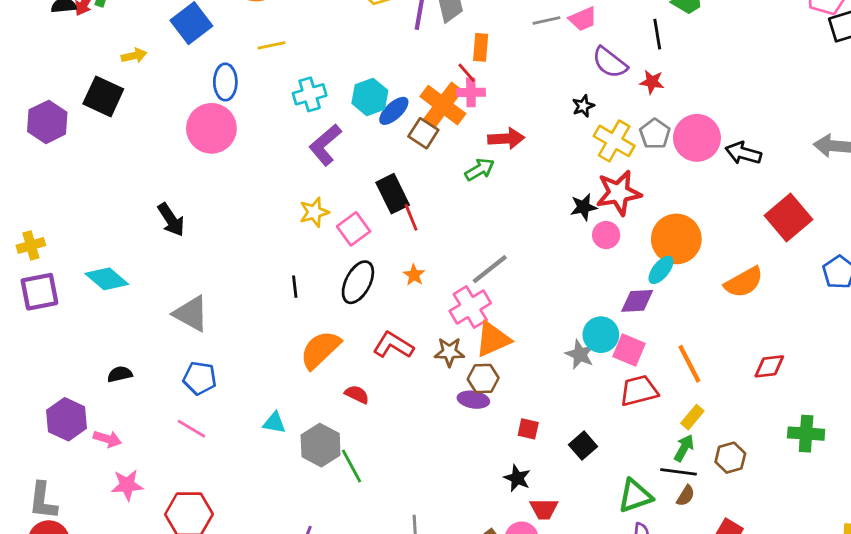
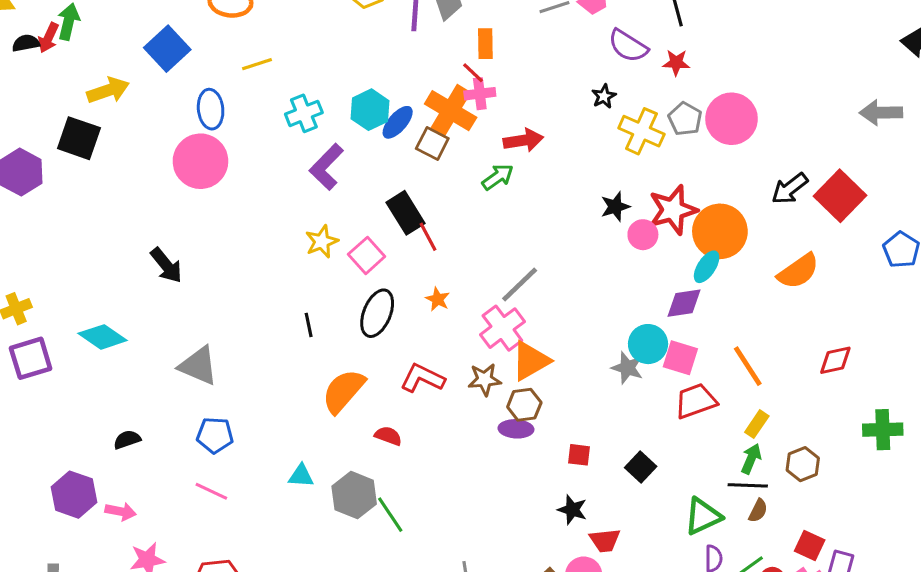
yellow arrow: (134, 56) -> (108, 90), size x1.5
black arrow: (743, 153) -> (790, 189), moved, turned -48
red star: (619, 193) -> (673, 210), moved

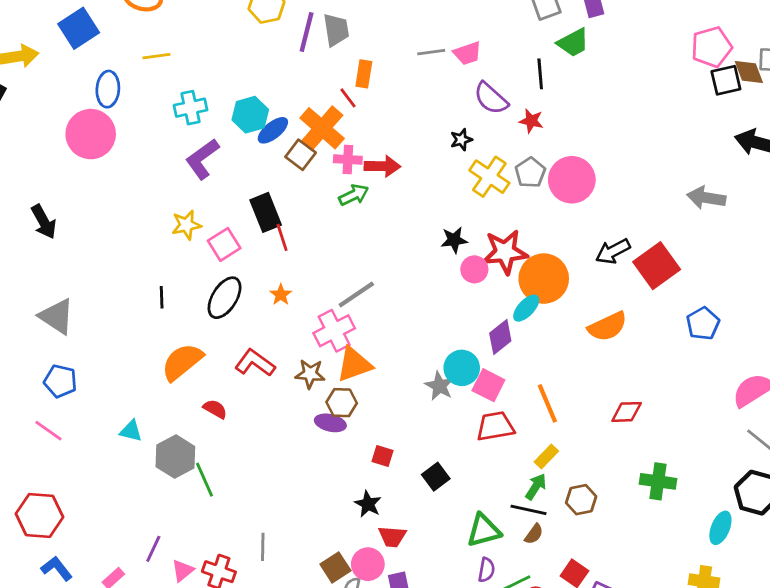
pink cross: (480, 94) -> (348, 160), moved
purple diamond: (684, 303) -> (500, 337), turned -40

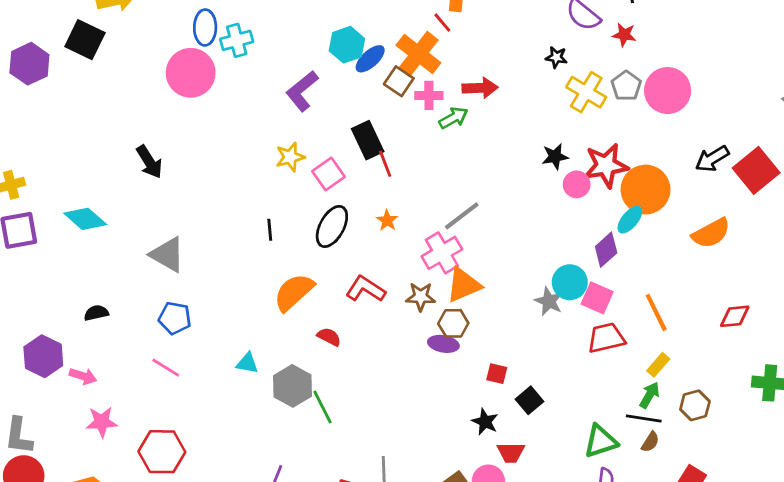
cyan cross: (191, 108) -> (237, 40), moved
black star: (461, 140) -> (556, 57), turned 30
pink cross: (348, 160) -> (429, 95), moved
black square: (436, 477) -> (529, 400), moved

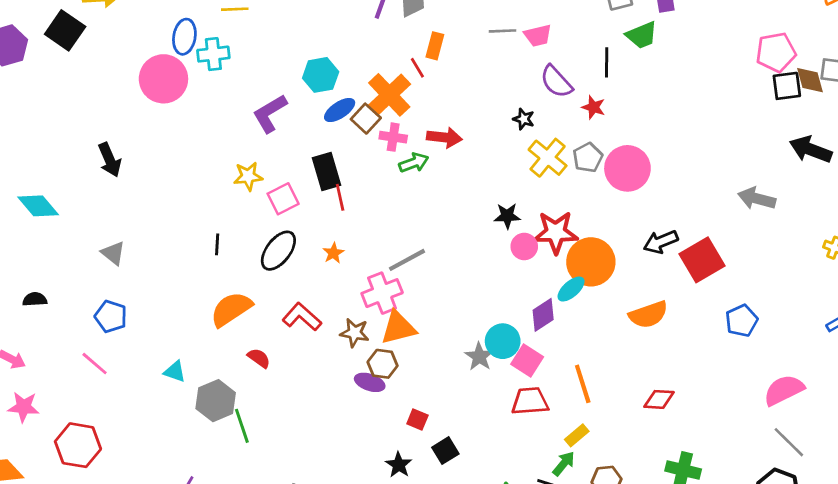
blue ellipse: (370, 59) -> (340, 110), moved
gray triangle: (167, 255) -> (113, 253), size x0.7

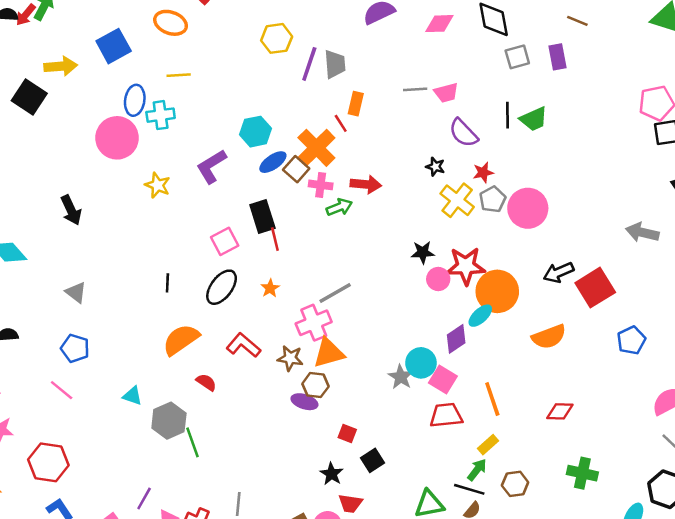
green trapezoid: (642, 35) -> (534, 119), moved
red star: (593, 107) -> (483, 172), moved, turned -30
yellow star: (248, 176) -> (157, 185), moved, turned 30

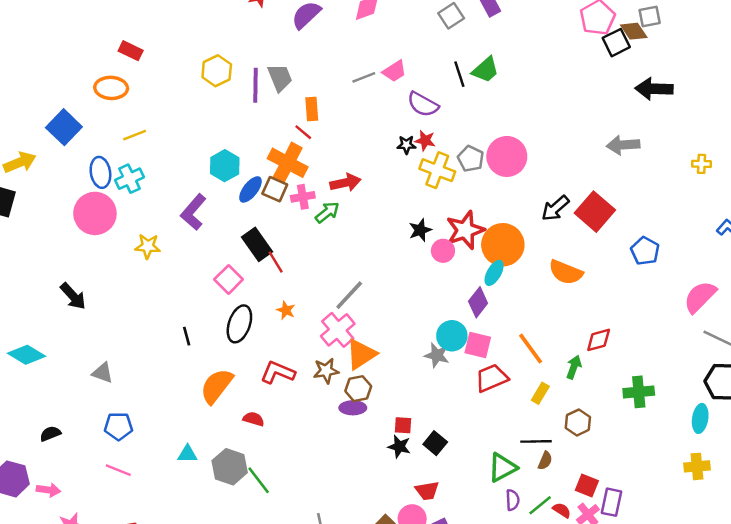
red star: (483, 172) -> (425, 140), moved, turned -30
orange semicircle: (549, 337) -> (566, 272), turned 60
green arrow: (477, 470) -> (574, 367), moved
black star: (332, 474) -> (399, 447), moved

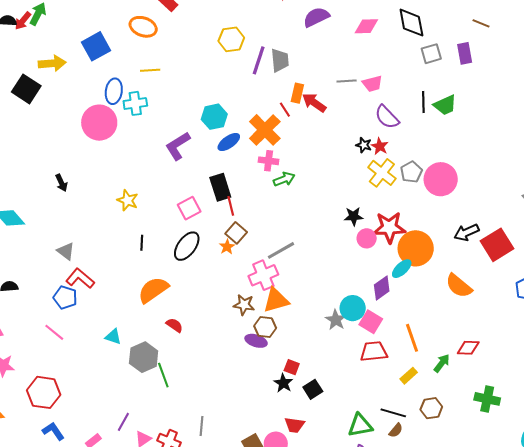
red arrow: (346, 183) -> (314, 103), moved, turned -150
brown square: (275, 189) -> (236, 233), moved
yellow star: (148, 246) -> (128, 200), moved
black arrow: (73, 296) -> (61, 183), size x0.7
red L-shape: (278, 372) -> (80, 278), moved

